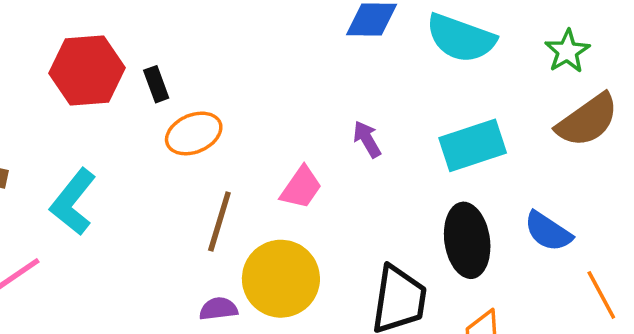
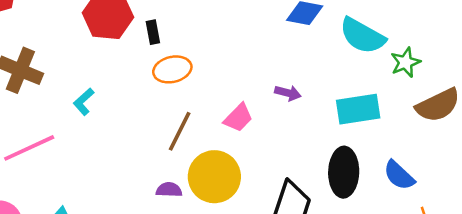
green star: (567, 51) -> (405, 62), moved
purple arrow: (367, 139) -> (288, 93), turned 125
cyan L-shape: (73, 202) -> (84, 102), size x0.6

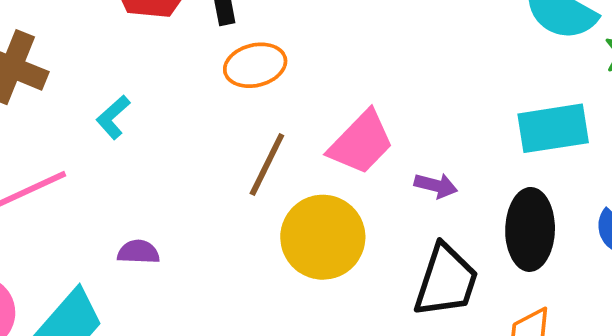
purple arrow: (288, 93) -> (436, 186), moved
pink trapezoid: (238, 118) -> (361, 143), size x1.4
purple semicircle: (169, 190) -> (138, 252), moved

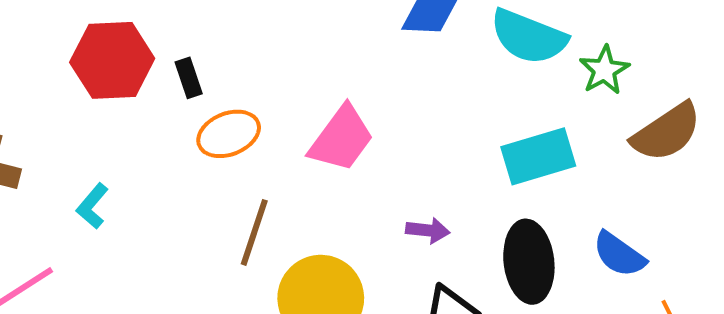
pink trapezoid: (361, 143) -> (341, 139), moved

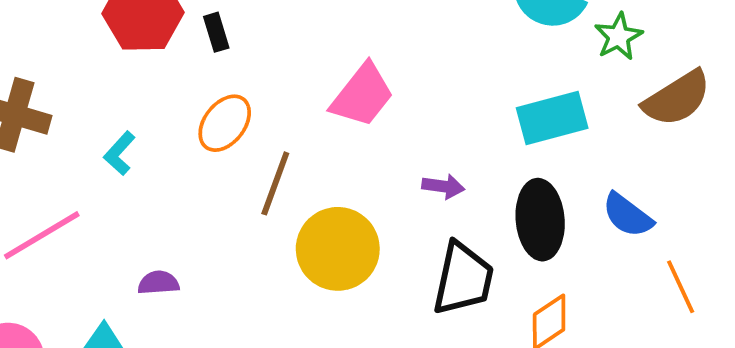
orange ellipse: (229, 134) -> (225, 123), moved, turned -32

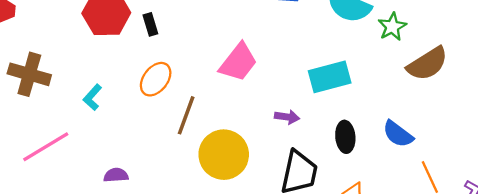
cyan rectangle: (552, 118) -> (330, 77), moved
black ellipse: (540, 220) -> (345, 137), size x0.7

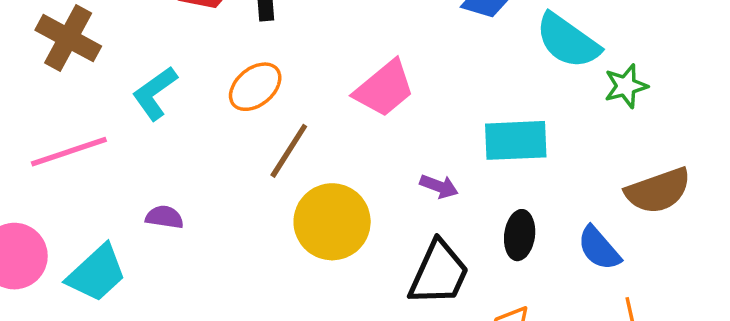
brown semicircle: (427, 64) -> (658, 191), moved
cyan L-shape: (92, 97) -> (155, 93), size x1.4

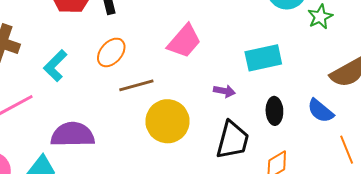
brown line: (289, 151) -> (136, 85), turned 52
purple semicircle: (164, 217) -> (73, 135), size x2.0

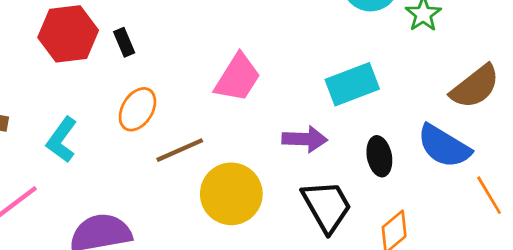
purple arrow: (224, 91) -> (305, 139), size x1.4
blue semicircle: (320, 111) -> (444, 146), size x1.4
black trapezoid: (233, 140) -> (327, 206), turned -36

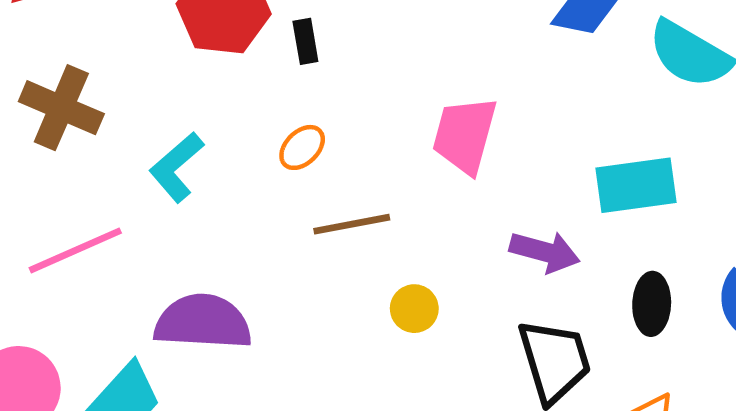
pink trapezoid: (238, 78) -> (465, 135), turned 150
orange ellipse: (137, 109) -> (302, 147), size x0.7
yellow circle: (231, 194) -> (414, 309), size x0.5

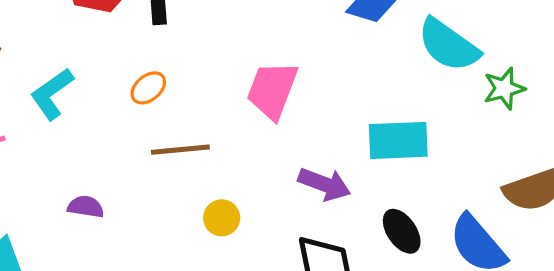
black ellipse: (652, 304) -> (402, 231), turned -42
purple semicircle: (203, 322) -> (86, 207), moved, size x0.5

